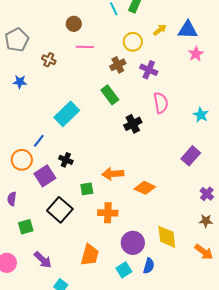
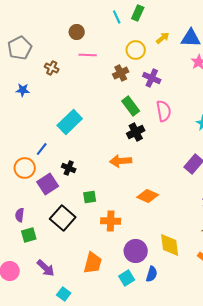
green rectangle: (110, 95) -> (131, 106), moved
orange arrow: (113, 174) -> (121, 161), moved
purple semicircle: (12, 199) -> (20, 215), moved

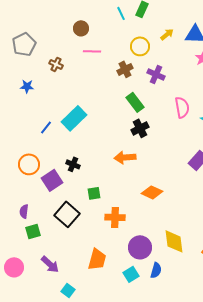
pink semicircle: (164, 111) -> (182, 107), moved
blue line: (42, 149) -> (46, 127), moved

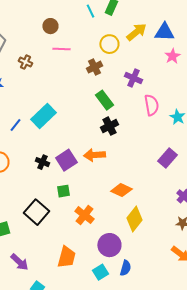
yellow arrow: (167, 34) -> (136, 32), size x1.5
purple cross: (156, 74) -> (133, 78), moved
purple square: (52, 180) -> (66, 160), moved
orange cross: (115, 217) -> (84, 215), turned 36
yellow diamond: (174, 241) -> (134, 219), moved, turned 45

